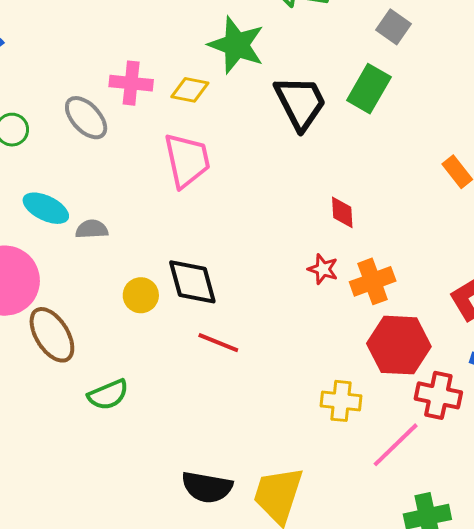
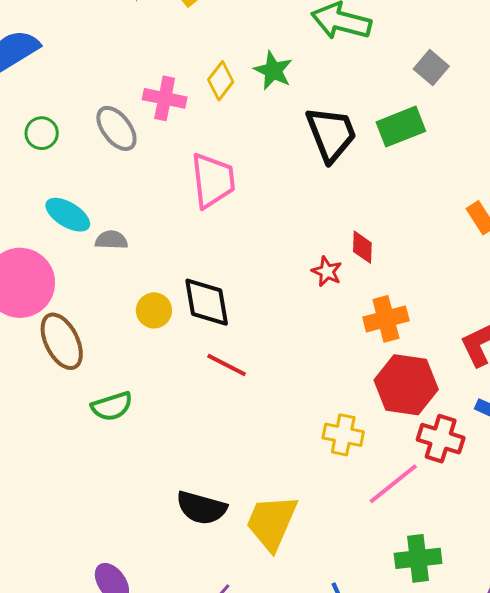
green star: (236, 45) -> (273, 70), size x0.7
green rectangle: (369, 89) -> (401, 127), turned 33
yellow diamond: (190, 90) -> (221, 81), moved, turned -69
red star: (323, 269) -> (327, 272), moved

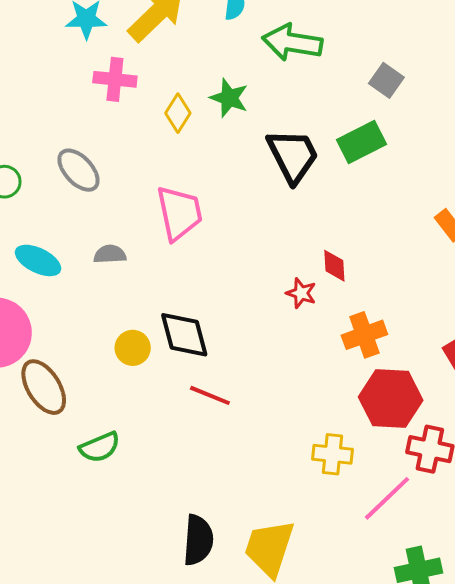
pink cross: (165, 98) -> (115, 79), moved
gray semicircle: (111, 240) -> (110, 254), moved
black semicircle: (201, 508) -> (198, 540), turned -96

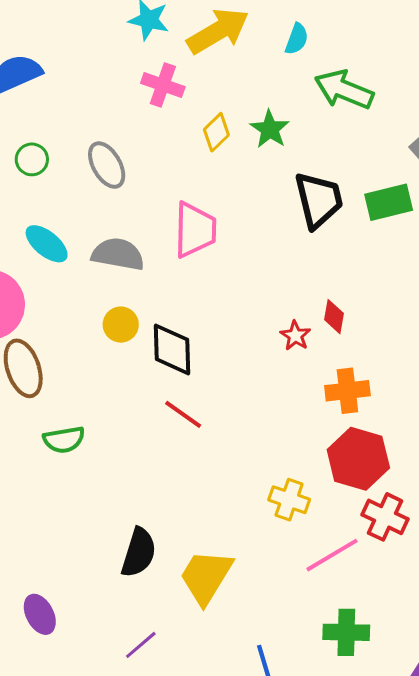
gray semicircle: (110, 254) -> (118, 254), size x1.6
yellow circle: (133, 348) -> (121, 325), moved

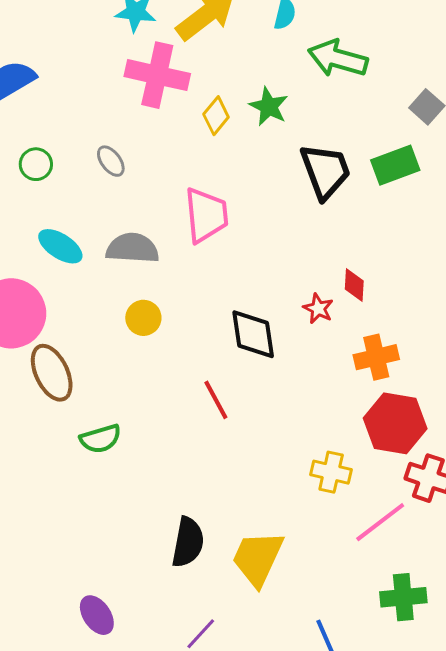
pink cross: (163, 85) -> (157, 75), size x1.5
gray ellipse: (107, 165) -> (111, 161), size x0.7
black diamond: (172, 349) -> (253, 334), moved
red line: (183, 414) -> (216, 400), turned 33

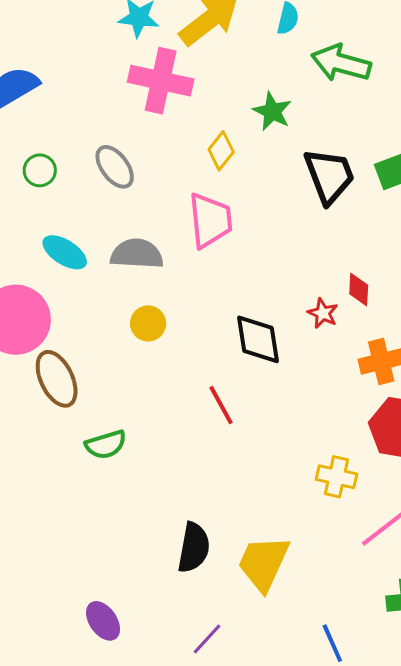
yellow diamond: (216, 116) -> (221, 151), moved
gray ellipse: (111, 161) -> (115, 167), size x1.4

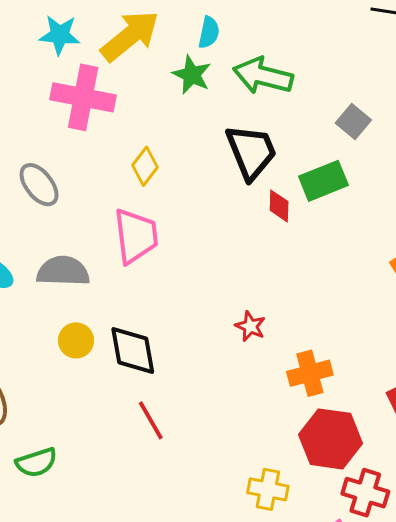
green star: (272, 111) -> (192, 75), moved
black trapezoid: (329, 176) -> (251, 152), moved
red diamond: (359, 289) -> (279, 206), moved
black diamond: (258, 339) -> (133, 351), moved

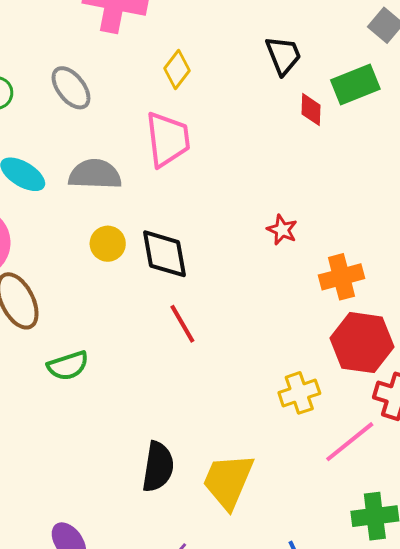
black trapezoid: (251, 152) -> (283, 55), size x0.7
yellow cross: (268, 489) -> (299, 393), turned -30

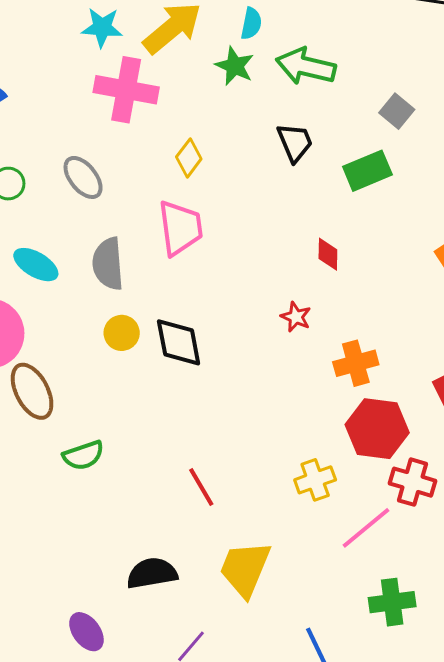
red diamond: (311, 110) -> (328, 254), moved
gray semicircle: (95, 174) -> (108, 264), turned -96
red line: (182, 324) -> (201, 487), moved
black semicircle: (158, 467) -> (152, 573), moved, turned -108

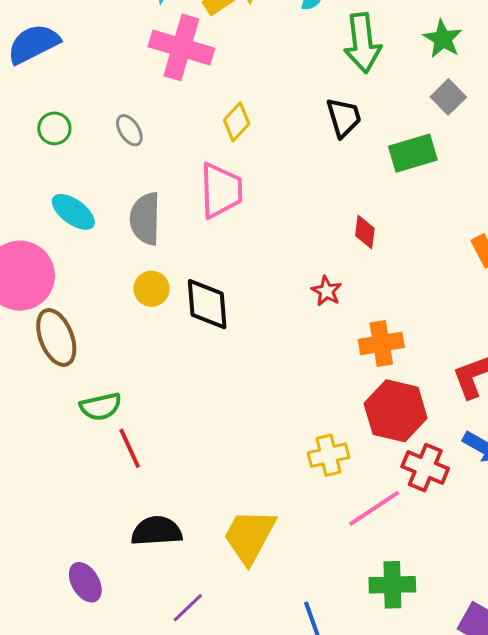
green star: (235, 66) -> (443, 39), moved
green arrow: (306, 66) -> (363, 43), turned -116
gray ellipse: (83, 177) -> (129, 130), size x0.7
red line: (201, 487) -> (130, 448), moved

